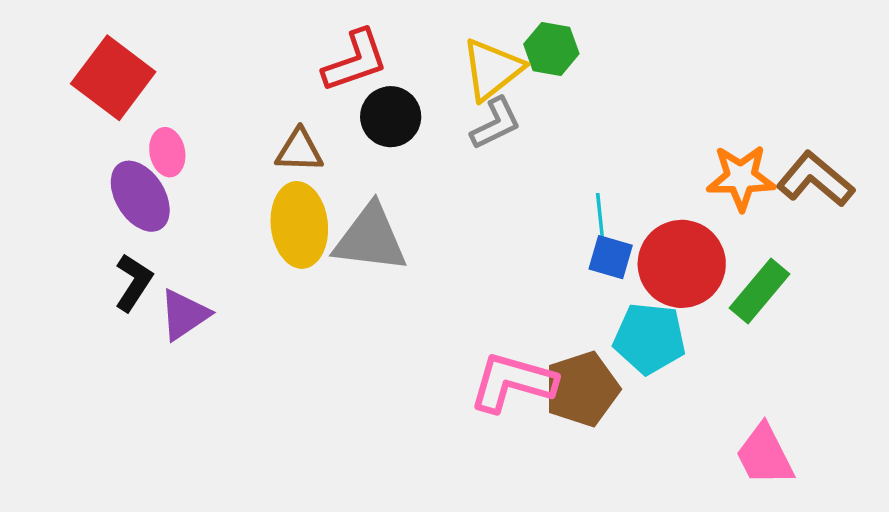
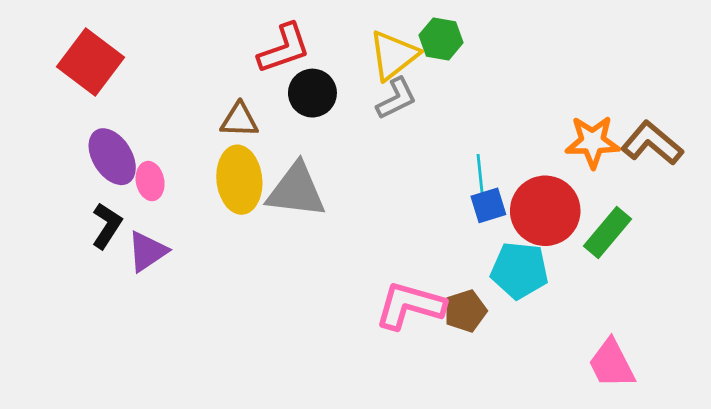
pink ellipse: (167, 152) -> (150, 181), moved
blue square: (611, 257) -> (488, 205), turned -33
brown pentagon: (582, 389) -> (465, 311), size x0.7

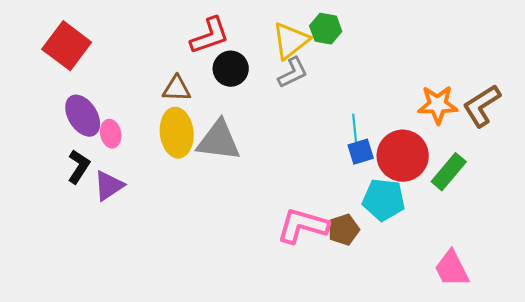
brown L-shape: (652, 143) -> (482, 106), turned -72

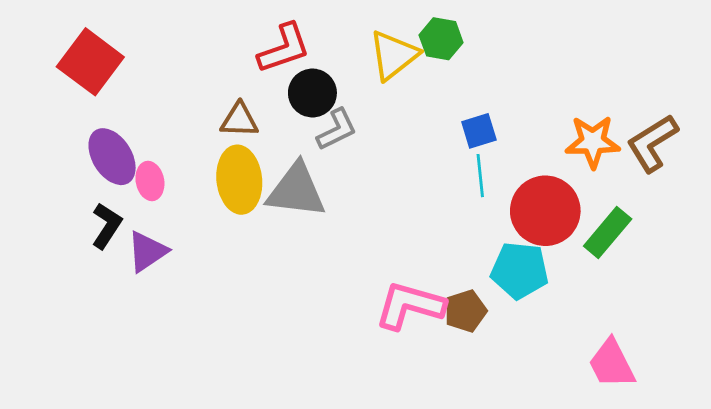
gray L-shape: (293, 73) -> (337, 130), moved
blue square: (361, 152) -> (479, 131), moved

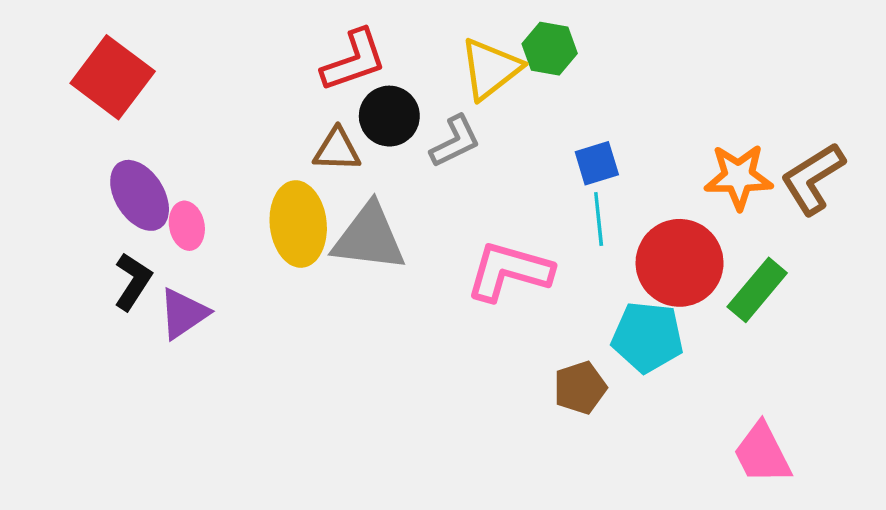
brown triangle: (239, 120) -> (337, 150), moved
gray L-shape: (337, 130) -> (455, 141), moved
pink L-shape: (410, 306) -> (509, 271), moved

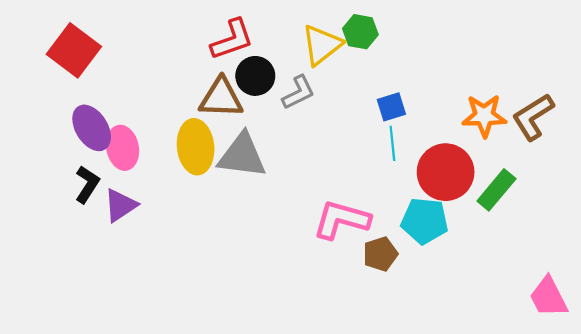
brown triangle: (337, 150) -> (221, 98), size x1.4
pink ellipse: (187, 226) -> (123, 148), size x1.4
pink L-shape: (509, 271) -> (342, 220), moved
pink trapezoid: (762, 454) -> (548, 297), moved

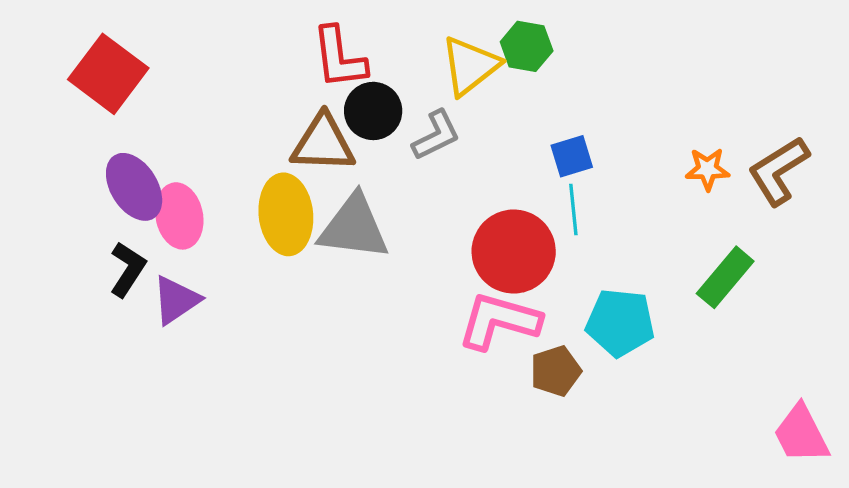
red L-shape: (232, 39) -> (339, 58), turned 102
orange star: (484, 116) -> (707, 169), size x0.7
red circle: (446, 172) -> (514, 252), moved

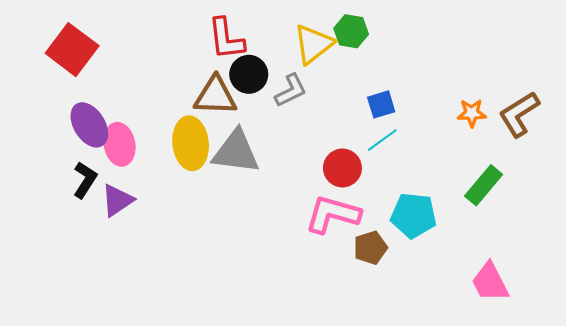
cyan line: (573, 210) -> (382, 140), turned 60
red circle: (514, 252) -> (342, 168), size x0.7
pink trapezoid: (801, 434) -> (490, 282), moved

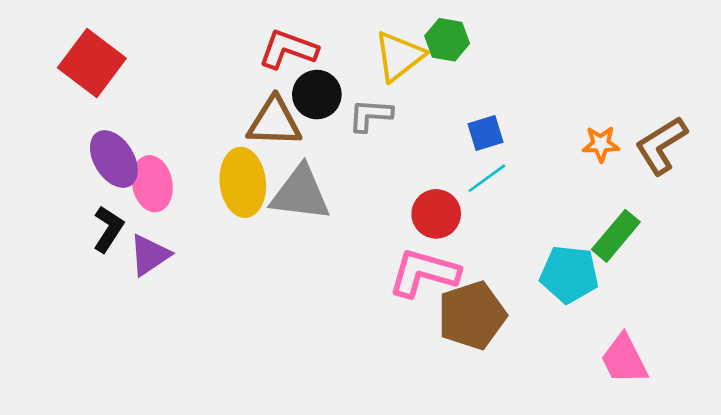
red L-shape: (226, 39) -> (288, 49), turned 117
gray L-shape: (291, 90) -> (370, 115), turned -150
cyan pentagon: (414, 215) -> (569, 274), moved
brown pentagon: (370, 248) -> (472, 315), size x1.6

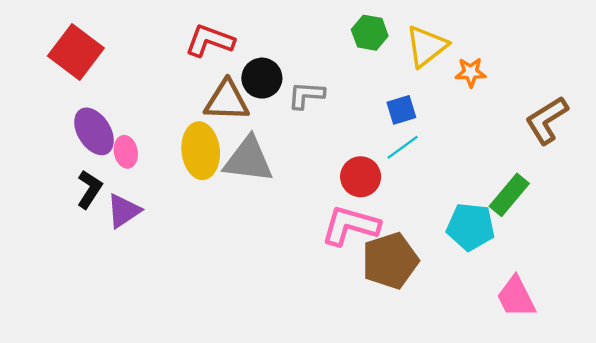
red L-shape: (288, 49) -> (210, 41), moved
yellow triangle: (399, 56) -> (426, 46), moved
orange star: (601, 144) -> (471, 72), moved
pink ellipse: (152, 184) -> (126, 152), size x0.7

